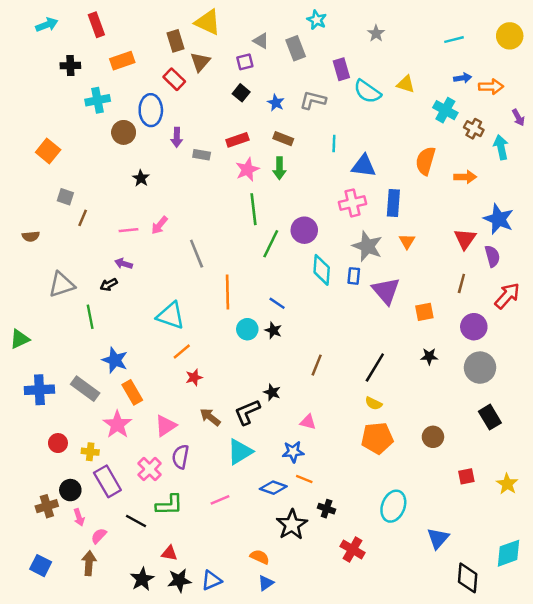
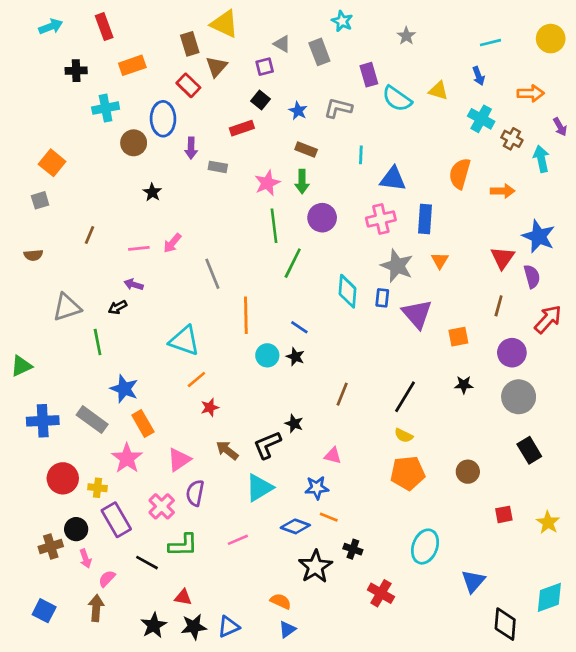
blue arrow: (463, 78) -> (478, 76), moved, turned 77
red rectangle: (237, 140) -> (242, 128), moved
gray square: (65, 197) -> (40, 200), moved, turned -35
purple circle: (304, 230) -> (322, 218), moved
red circle: (58, 443) -> (63, 478), size x1.5

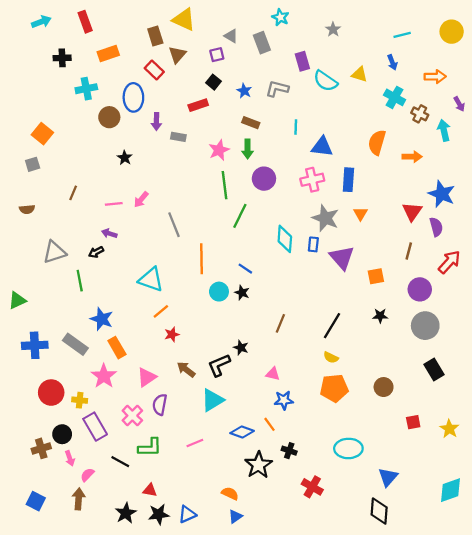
blue star: (317, 488) -> (284, 400), moved
orange line: (329, 517) -> (269, 424), turned 32
cyan ellipse: (425, 547) -> (348, 448), turned 68
black diamond: (505, 624) -> (379, 511), moved

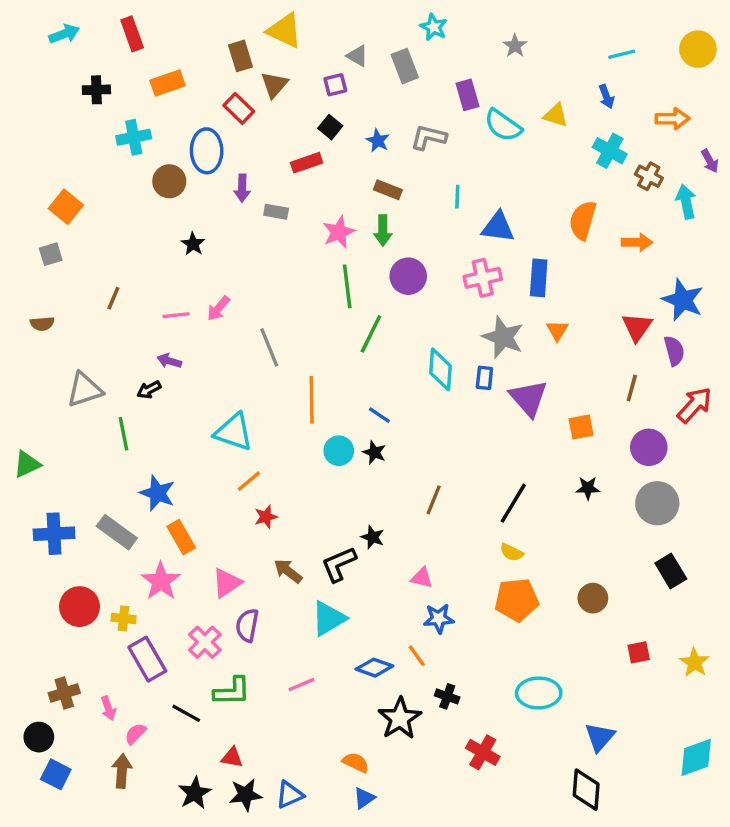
black circle: (62, 434) -> (39, 737), moved

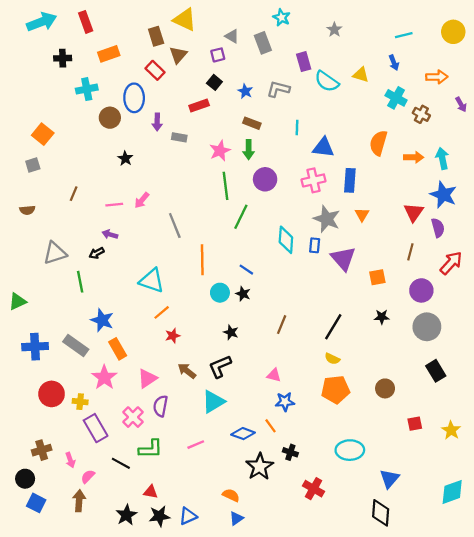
cyan arrow: (64, 34) -> (42, 22), size x1.5
cyan arrow: (686, 202) -> (442, 158), moved
black star: (373, 537) -> (231, 332), moved

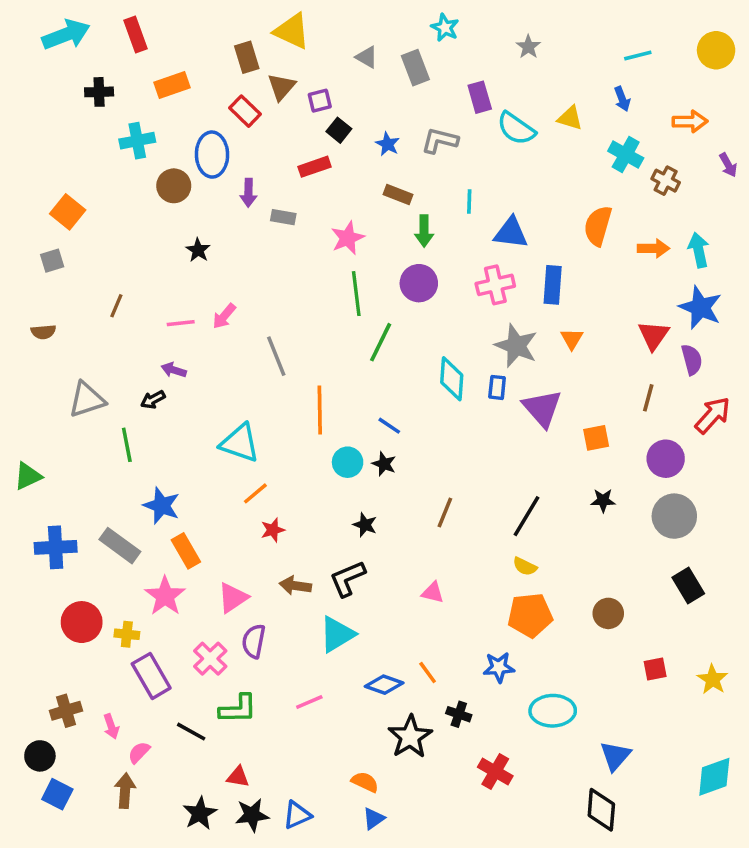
purple square: (218, 55) -> (320, 101), moved
green arrow: (249, 150) -> (424, 231), moved
brown arrow: (187, 371) -> (295, 586), turned -30
blue star: (285, 402) -> (499, 667), moved

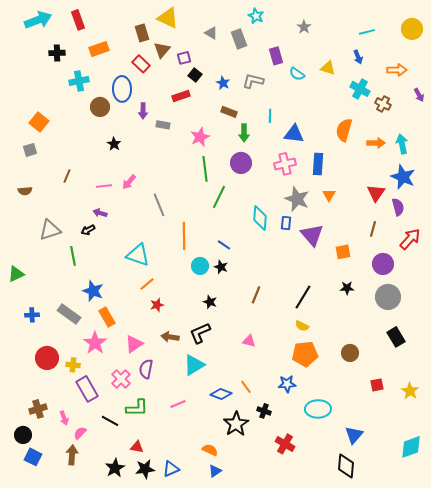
cyan semicircle: (516, 128) -> (297, 74), size x0.7
blue cross: (56, 547) -> (32, 315), size x0.6

